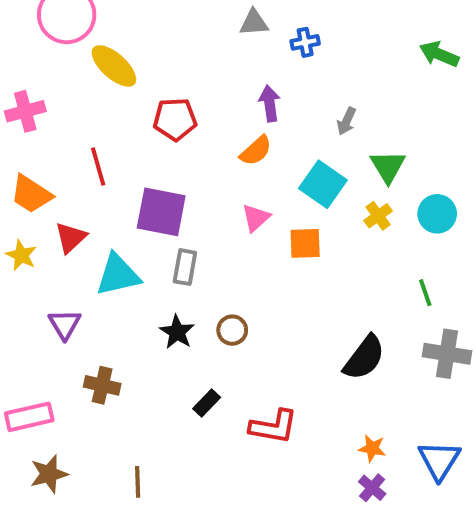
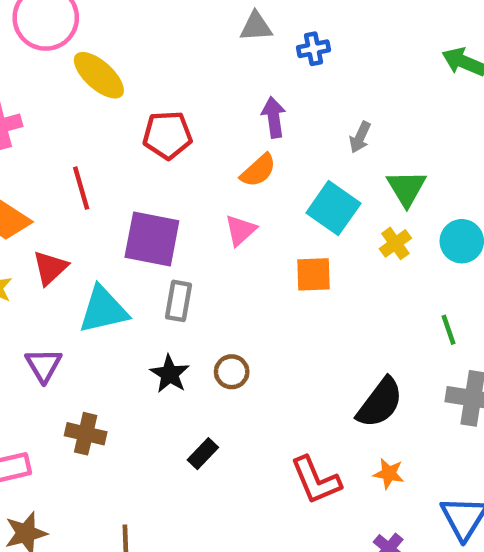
pink triangle: (256, 218) -> (240, 230), moved
red L-shape: (274, 427) -> (316, 480), moved, turned 57
orange star: (372, 448) -> (389, 474), moved

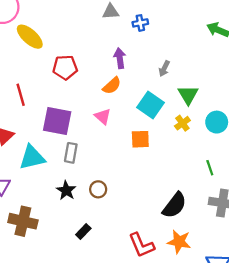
pink triangle: (240, 230) -> (103, 116), turned -36
brown cross: (86, 434) -> (23, 221), size x1.4
orange star: (389, 474) -> (179, 242), size x1.5

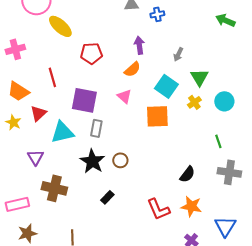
orange square: (140, 139) -> (157, 116), size x1.4
black star: (66, 190) -> (92, 161), size x1.4
black semicircle: (174, 205) -> (187, 174), size x0.7

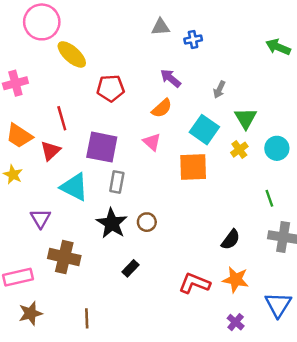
purple arrow: (139, 45) -> (171, 78), turned -42
red triangle: (38, 113) -> (51, 151), moved
cyan triangle: (62, 132) -> (74, 187), turned 40
red L-shape: (158, 209) -> (194, 283), turned 135

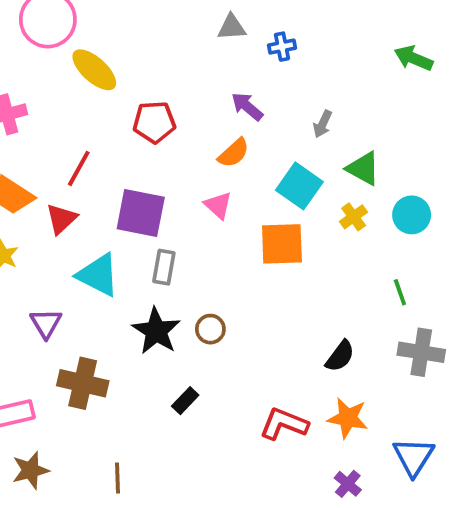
red line: (62, 118) -> (79, 168), turned 45
green triangle: (246, 118) -> (363, 168), turned -30

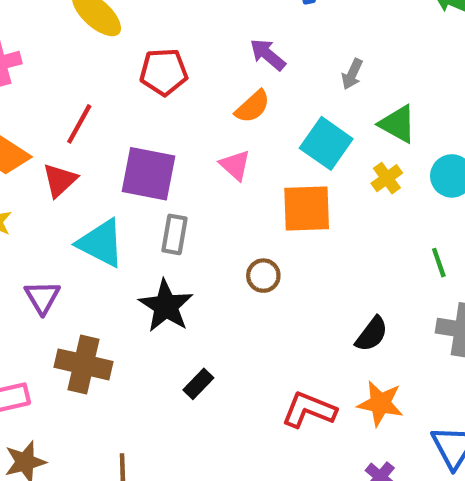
brown circle: (210, 329) -> (263, 276), moved

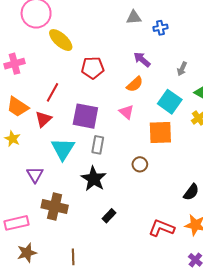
cyan triangle: (101, 243) -> (63, 149), turned 35

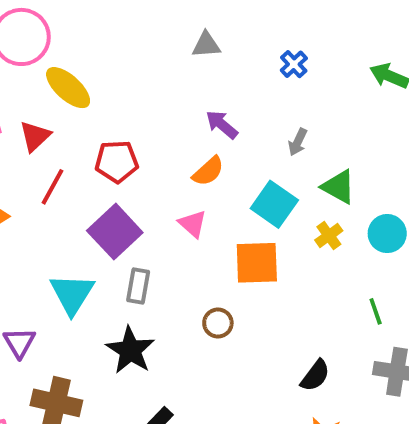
blue cross: (160, 28) -> (294, 64), moved, turned -32
red pentagon: (93, 68) -> (117, 162), moved
purple square: (85, 116) -> (115, 232), turned 36
red triangle: (43, 119) -> (35, 136), moved

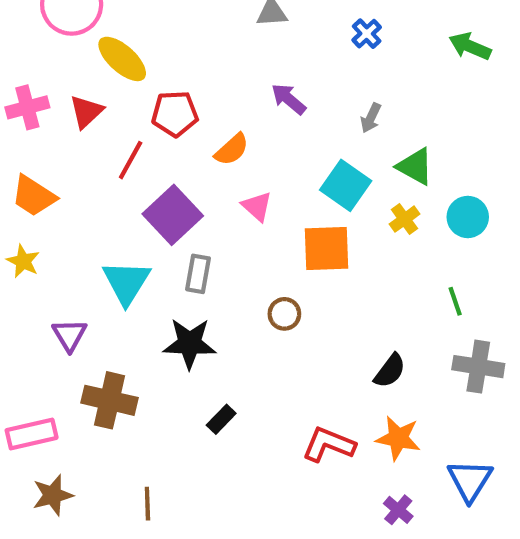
red pentagon: (117, 162) -> (175, 114), moved
orange semicircle: (208, 171) -> (232, 150), moved
red line: (52, 187) -> (131, 160), moved
black star: (130, 350) -> (190, 343), turned -30

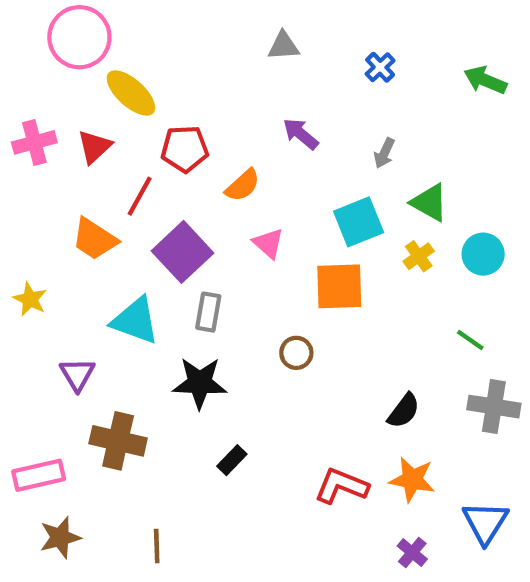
cyan square: (346, 185) -> (359, 222), turned 33
orange trapezoid: (34, 196) -> (94, 239), moved
cyan triangle: (126, 282) -> (135, 321), turned -42
green line: (455, 301) -> (470, 340), turned -36

